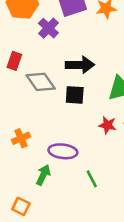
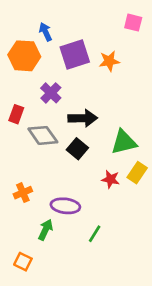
purple cross: (48, 28) -> (51, 93), moved
black square: (75, 95) -> (77, 149), turned 36
green line: (92, 179) -> (95, 234), turned 60

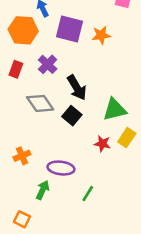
purple square: (75, 54) -> (69, 29), turned 32
red rectangle: (16, 114) -> (16, 69), moved
black arrow: (83, 118) -> (77, 88), turned 60

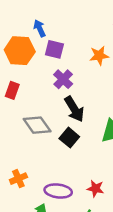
purple square: (69, 29) -> (54, 49), moved, size x0.7
purple cross: (48, 64) -> (63, 79), moved
red star: (102, 144) -> (95, 189), moved

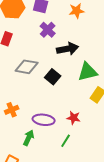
black arrow: (74, 109) -> (68, 49), moved, turned -70
gray diamond: (37, 125) -> (27, 67), turned -45

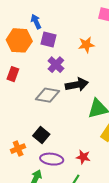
gray diamond: (27, 67) -> (47, 95), moved
black square: (53, 77) -> (41, 135), moved

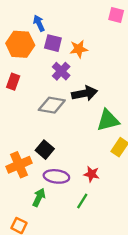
orange star: (86, 45) -> (79, 49), moved
orange cross: (18, 149) -> (19, 165), size x1.5

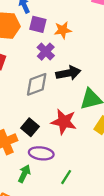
gray diamond: (52, 105) -> (37, 84), turned -30
red star: (92, 174) -> (64, 122), moved, size x1.6

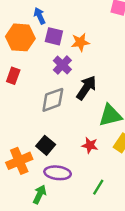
black arrow: (68, 73) -> (86, 88), turned -45
red star: (64, 122) -> (90, 145), moved, size x0.6
green line: (66, 177) -> (98, 187), moved

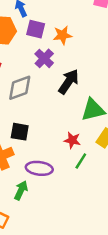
gray diamond: (53, 100) -> (20, 88), moved
black square: (46, 145) -> (20, 132), moved, turned -30
green line: (98, 187) -> (81, 161), moved

